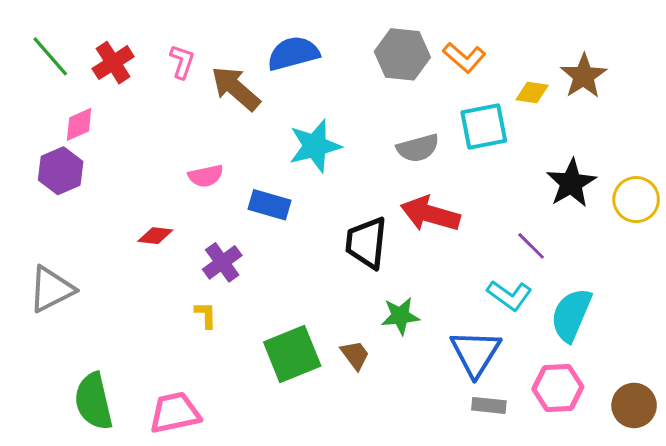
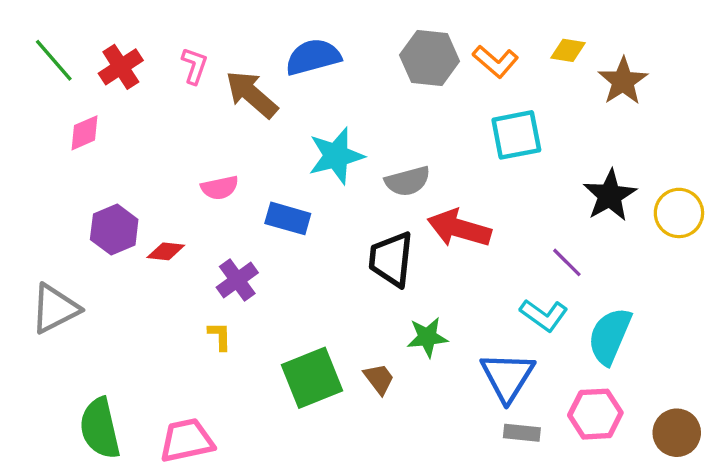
yellow diamond: (532, 92) -> (568, 50), moved
gray semicircle: (418, 148) -> (408, 181), moved
purple hexagon: (61, 171) -> (114, 229), moved

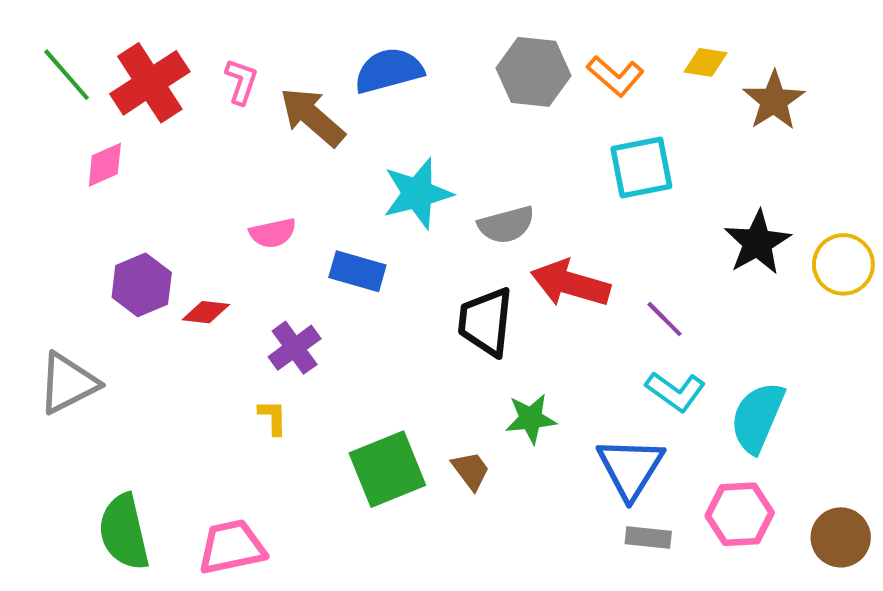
red cross: (121, 67) -> (150, 83), size x1.4
purple line: (567, 262) -> (665, 319), moved

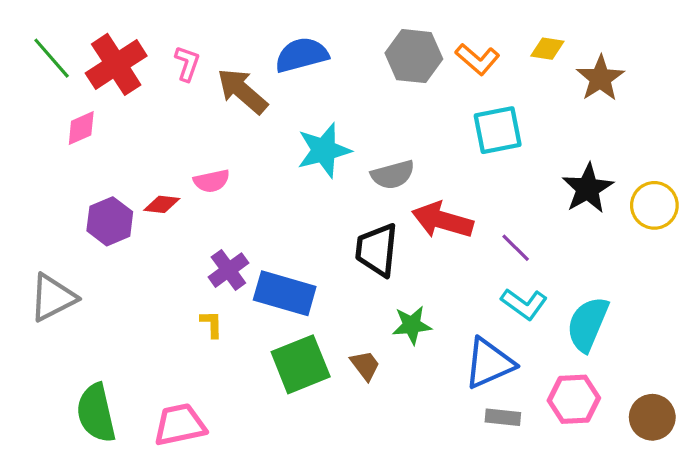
blue rectangle: (357, 271) -> (285, 293), moved, size x1.4
red diamond: (206, 312) -> (162, 204), moved
blue triangle: (630, 468) -> (489, 363), turned 34

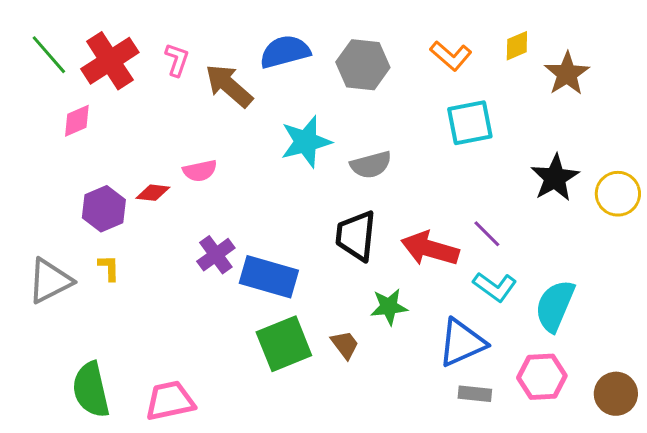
yellow diamond: (547, 49) -> (517, 46), turned -32
gray hexagon: (414, 56) -> (363, 65), moved
red arrow: (442, 220) -> (430, 249), moved
yellow L-shape: (212, 324) -> (109, 268), moved

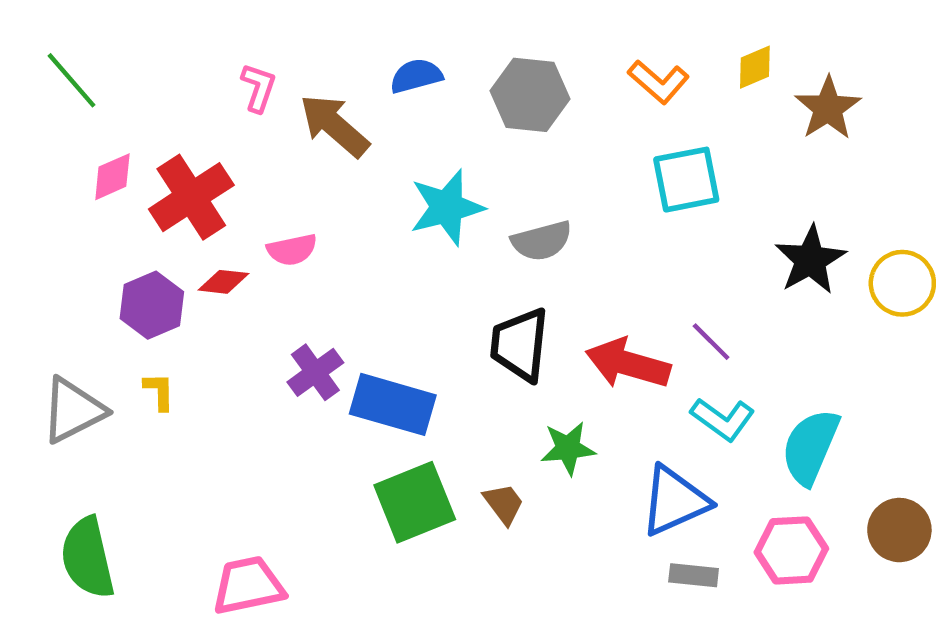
blue semicircle: (285, 52) -> (416, 76), size x0.7
red cross: (110, 61) -> (191, 197), moved
green semicircle: (91, 390) -> (88, 558), moved
brown circle: (616, 394) -> (899, 530), moved

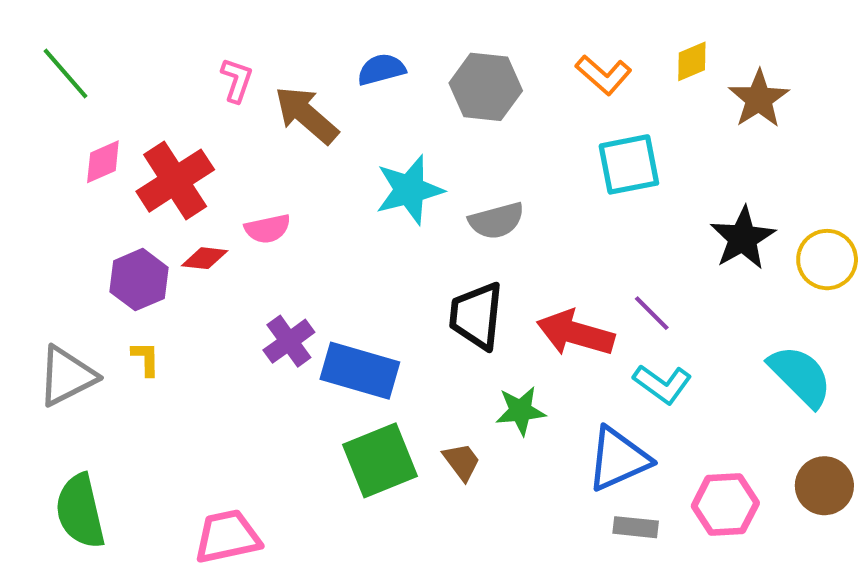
cyan semicircle: (810, 447) -> (800, 376), moved, turned 112

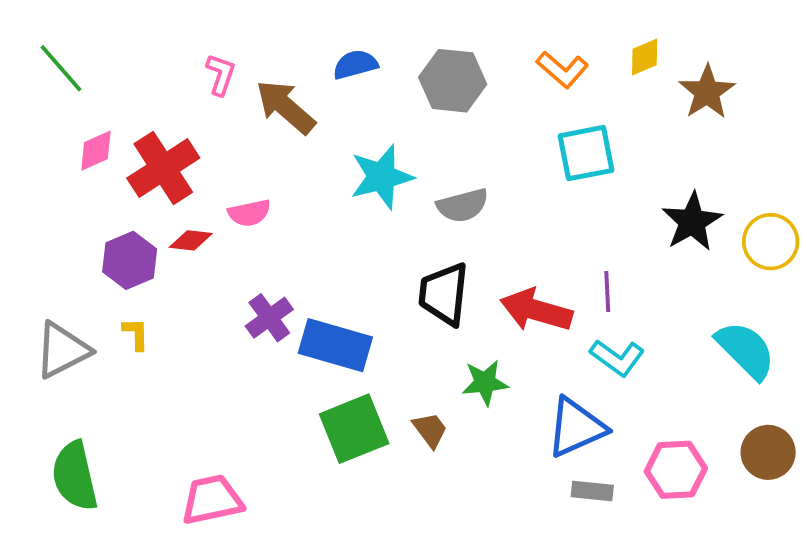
purple line: (652, 313) -> (607, 291), turned 42

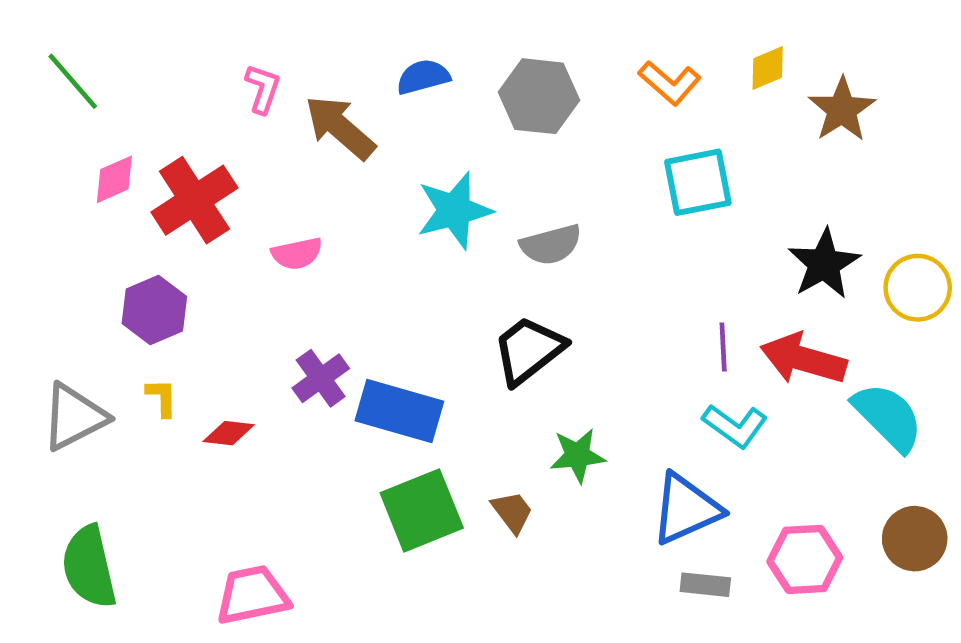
red diamond: (191, 240) -> (229, 433), moved
black trapezoid: (444, 294) -> (529, 350), turned 46
red arrow: (536, 310) -> (803, 359), moved

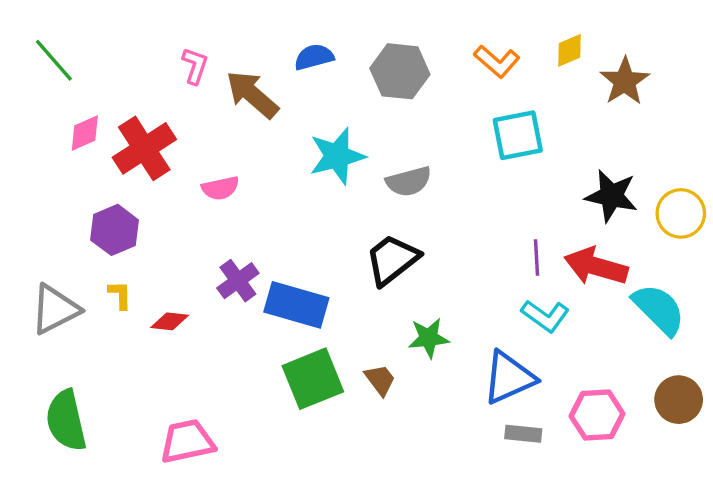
black star: (824, 264) -> (611, 196), turned -30

